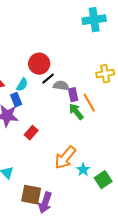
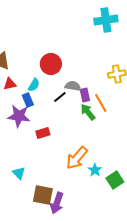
black line: (48, 79) -> (60, 97), moved
red rectangle: (31, 133) -> (43, 133), turned 32

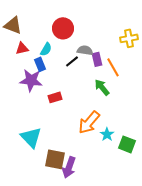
green arrow: (88, 112) -> (102, 87), moved
cyan triangle: (19, 173) -> (31, 137), size x1.6
green square: (115, 180) -> (127, 144), turned -36

